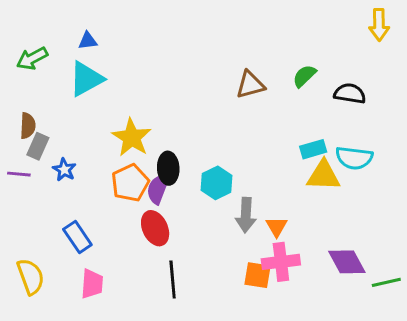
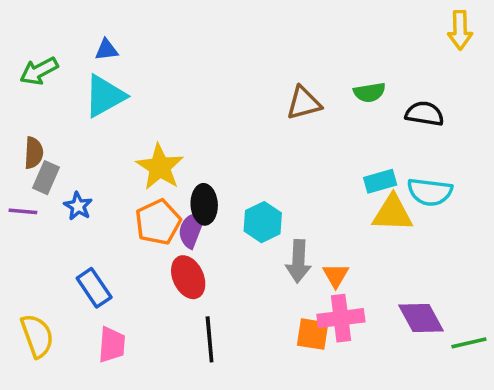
green semicircle: (304, 76) -> (369, 92), turned -145

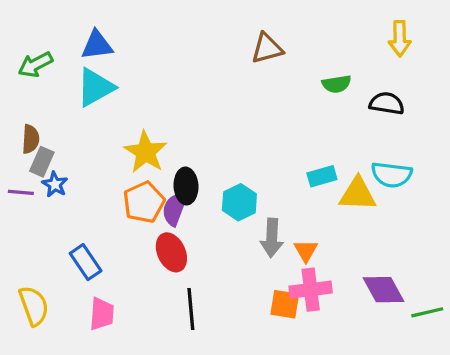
yellow arrow: (460, 30) -> (400, 39), moved
blue triangle: (106, 50) -> (97, 45), size x1.5
brown triangle: (304, 103) -> (267, 48), moved
cyan rectangle: (380, 181) -> (322, 176), moved
blue star: (78, 206) -> (55, 184), moved

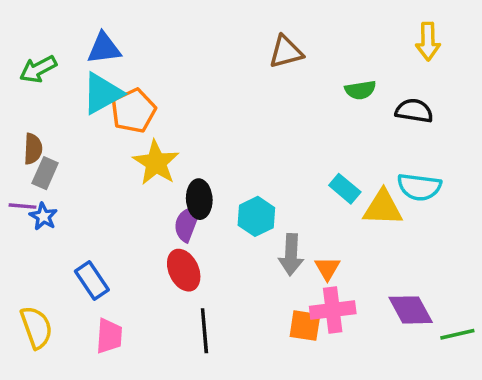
cyan rectangle: (322, 176) -> (345, 189), turned 56
blue star: (55, 184) -> (43, 216), moved
orange pentagon: (144, 202) -> (133, 111), moved

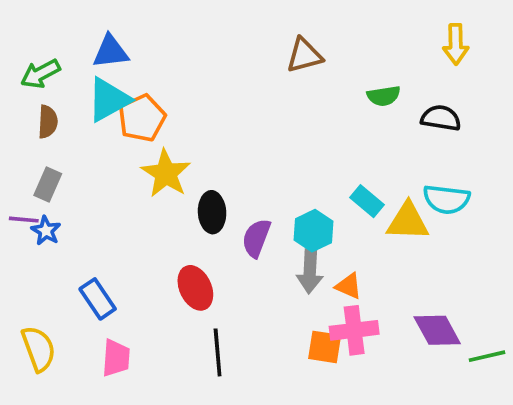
brown semicircle: (33, 149) -> (48, 122), moved
cyan hexagon: (256, 216) -> (314, 231), moved
purple semicircle: (187, 223) -> (256, 238), moved
orange triangle: (327, 268) -> (349, 286), turned -36

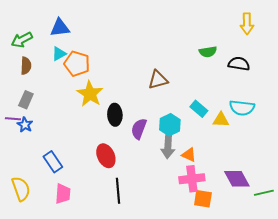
brown triangle: (304, 55) -> (158, 80), moved
cyan triangle: (109, 100) -> (59, 54), size x0.6
orange pentagon: (142, 118) -> (77, 64), turned -30
yellow triangle: (408, 221) -> (221, 120), size x0.7
orange square: (325, 347) -> (203, 199), moved

